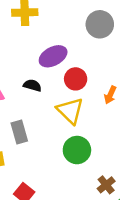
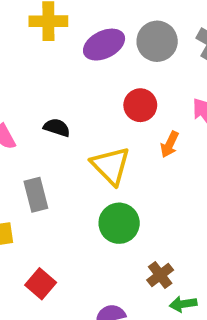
purple ellipse: (53, 56) -> (104, 45), moved
red circle: (76, 79) -> (140, 105), moved

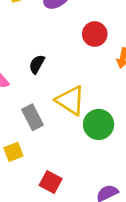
black semicircle: (57, 128) -> (37, 64), turned -66
yellow triangle: (111, 166) -> (70, 100), moved

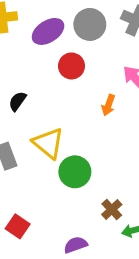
red circle: (95, 34) -> (72, 66), moved

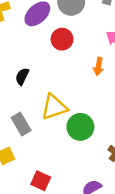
yellow triangle: (48, 143) -> (54, 107), turned -48

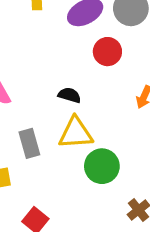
black semicircle: (22, 76) -> (69, 95), moved, turned 66

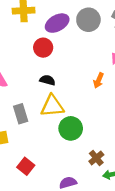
red circle: (107, 52) -> (43, 48), moved

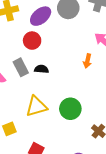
yellow triangle: (52, 106) -> (36, 106), moved
gray rectangle: (21, 114) -> (21, 67), moved

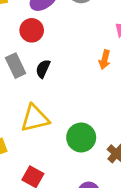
black semicircle: (41, 69) -> (43, 69), turned -72
green circle: (70, 109) -> (81, 137), moved

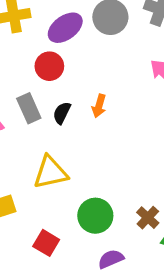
orange arrow: (105, 60) -> (99, 106), moved
green circle: (81, 137) -> (95, 216), moved

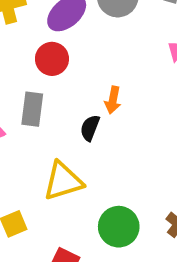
gray rectangle: (29, 108) -> (32, 109), turned 36
black semicircle: (62, 113) -> (90, 128), moved

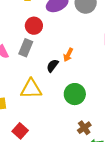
red circle: (52, 59) -> (34, 26), moved
green circle: (119, 227) -> (75, 94), moved

